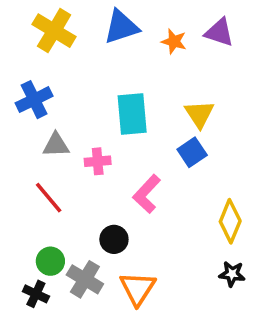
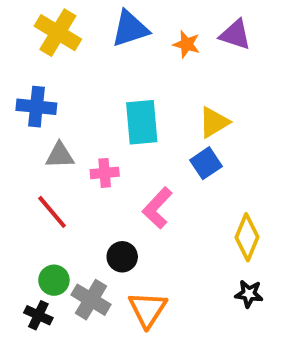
blue cross: (34, 100) -> (36, 107), turned 32
yellow triangle: (199, 114) -> (214, 122), turned 32

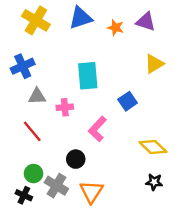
blue cross: (36, 107) -> (23, 66), turned -30
yellow triangle: (214, 122) -> (154, 64), moved
yellow diamond: (247, 237) -> (153, 147), turned -68

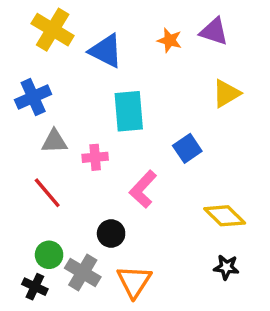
blue triangle: (81, 18) -> (106, 51), moved, turned 45

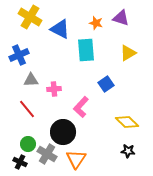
cyan rectangle: (129, 111) -> (86, 50), moved
black circle: (111, 234) -> (63, 132), size x1.6

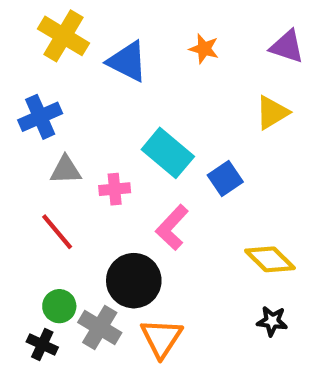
purple triangle: (121, 18) -> (287, 47), moved
cyan rectangle: (86, 50) -> (168, 153), moved, turned -45

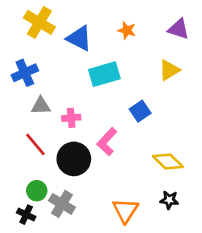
cyan rectangle: (168, 153) -> (104, 74), moved, turned -56
black circle: (134, 281) -> (74, 159), moved
orange triangle: (161, 338) -> (126, 211), moved

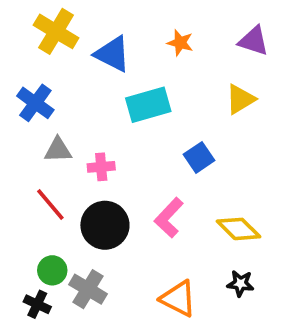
blue cross: (25, 73) -> (35, 103), turned -30
pink L-shape: (107, 142) -> (169, 218), moved
orange triangle: (126, 211) -> (178, 299), turned -36

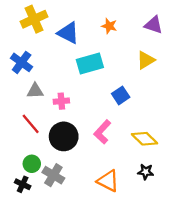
yellow cross: (56, 31) -> (34, 19), turned 35

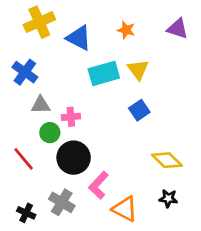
yellow triangle: (146, 60) -> (138, 69), moved, turned -36
red line: (31, 124) -> (24, 159), moved
pink L-shape: (102, 132) -> (99, 185), moved
green circle: (32, 164) -> (50, 133), moved

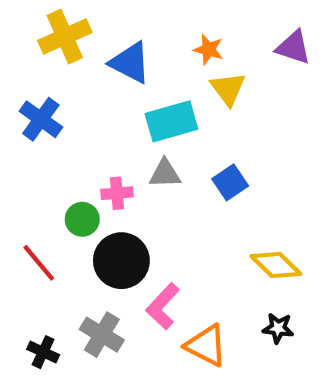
yellow triangle: (138, 69) -> (228, 89), moved
gray triangle: (41, 105) -> (165, 174), moved

